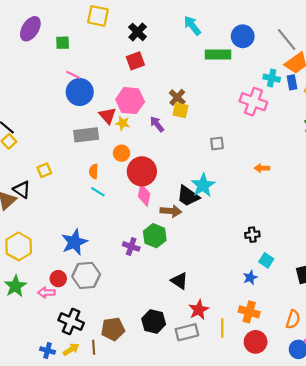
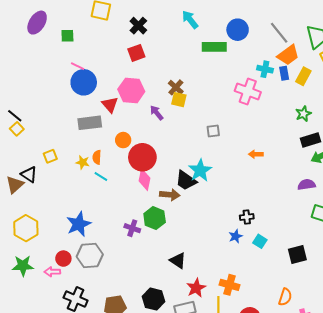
yellow star: (123, 123) -> (83, 162), moved
blue star: (250, 278) -> (236, 236), moved
green star: (15, 286) -> (23, 266), turned 30
orange cross: (249, 312) -> (229, 285), moved

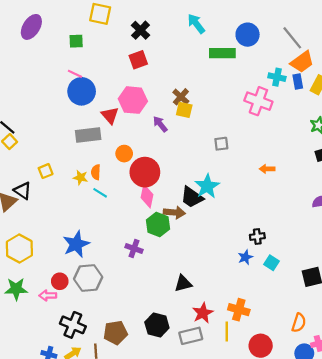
green square: (67, 36) -> (76, 41), moved
green hexagon: (155, 218) -> (158, 225), moved
black triangle: (178, 261) -> (183, 283), turned -48

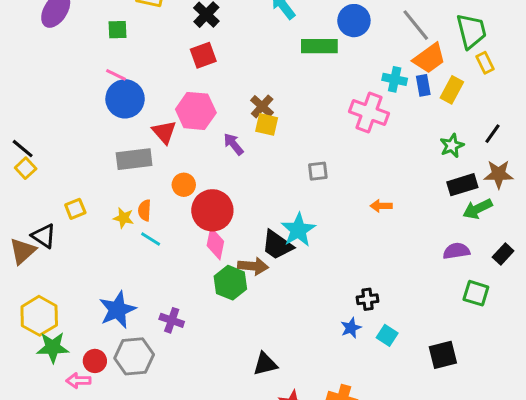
purple cross: (134, 249) -> (172, 320), moved
green star: (16, 289) -> (53, 347), moved

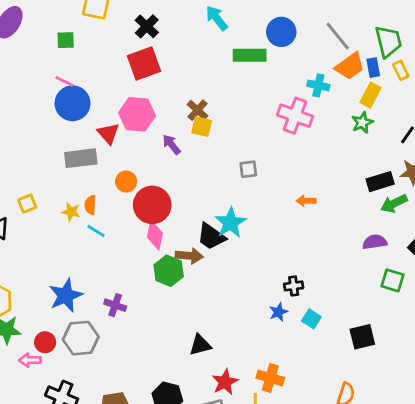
red square: (203, 55) -> (144, 63), size x1.4
blue rectangle: (423, 85) -> (373, 68), moved
green star: (452, 146) -> (362, 123), moved

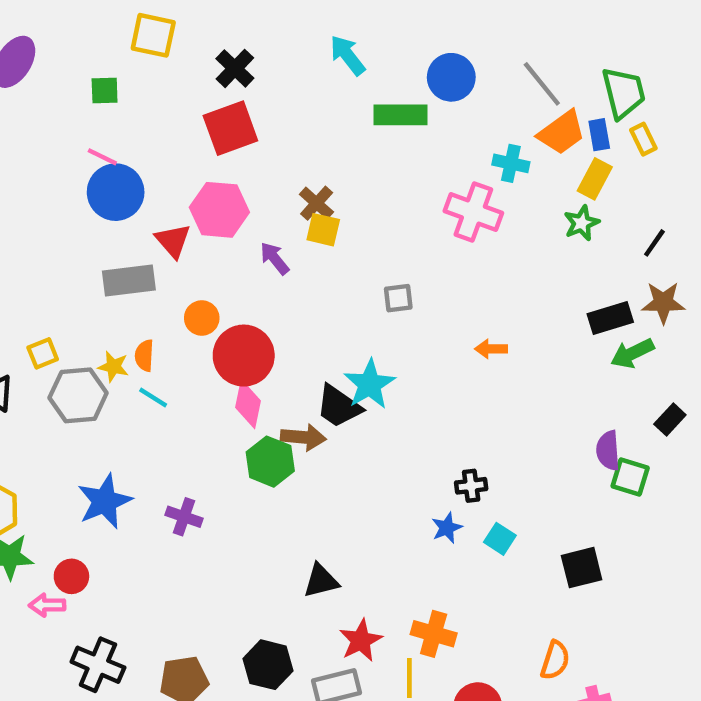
purple semicircle: (375, 242) -> (608, 450), moved, turned -85
gray hexagon: (81, 338) -> (78, 395), moved

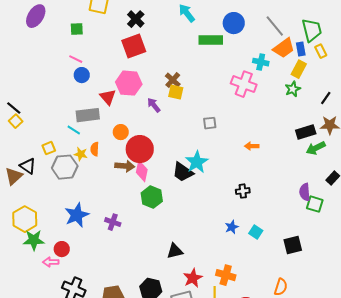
blue circle: (116, 192) -> (82, 75), size x0.6
cyan line: (153, 397) -> (74, 130), moved
brown arrow: (303, 437) -> (125, 166), moved
black cross: (471, 486) -> (243, 191), moved

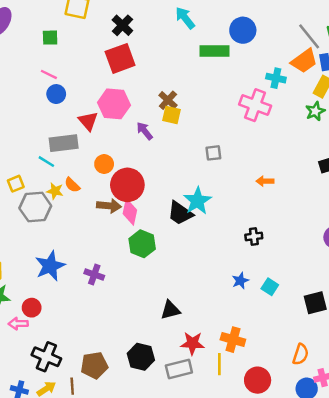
gray line: (275, 26) -> (309, 36), moved
orange semicircle: (95, 149) -> (72, 185), turned -48
red star: (193, 278) -> (192, 343), turned 30

